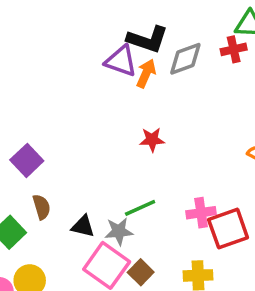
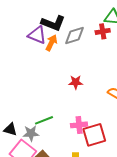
red star: (152, 140) -> (76, 82), moved

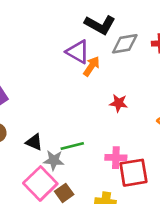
purple triangle: (37, 35) -> (78, 52), moved
orange arrow: (51, 43) -> (91, 66), moved
black triangle: (10, 129) -> (34, 142), moved

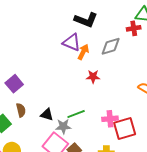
gray diamond: (125, 44) -> (111, 46), moved
red star: (119, 103) -> (93, 77), moved

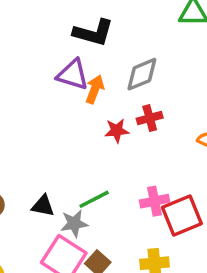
red cross: (134, 28) -> (150, 118), moved

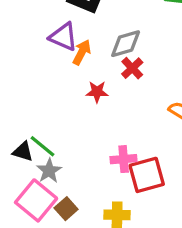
red cross: (150, 118) -> (132, 68), moved, turned -35
green line: (94, 199) -> (42, 146), moved, turned 60
gray star: (74, 223) -> (49, 171), turned -30

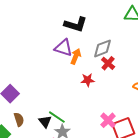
black triangle: (23, 152) -> (45, 121), turned 40
pink cross: (124, 159) -> (108, 120), turned -35

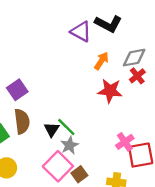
purple triangle: (63, 48) -> (81, 32), moved
red star: (88, 80) -> (110, 91), size x1.5
brown semicircle: (19, 119) -> (22, 121), size x1.5

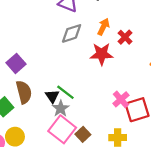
gray diamond: (134, 58) -> (72, 33), moved
orange arrow: (101, 61) -> (103, 27), moved
gray star: (69, 145) -> (61, 108), moved

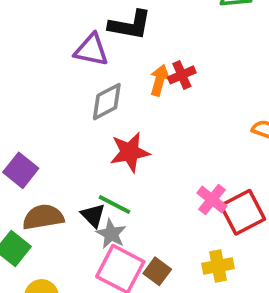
red cross: (125, 37) -> (182, 75), moved, turned 32
red star: (102, 54) -> (130, 152), moved
brown semicircle: (24, 92) -> (43, 217), turned -75

